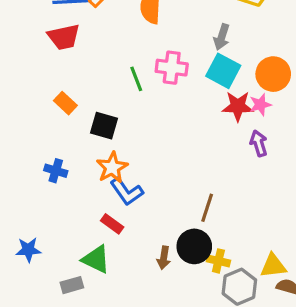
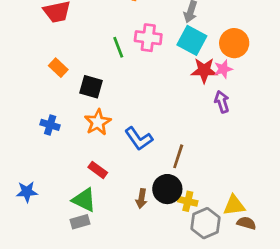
blue L-shape: (127, 192) -> (139, 139), moved
gray rectangle: (72, 285) -> (80, 222), moved

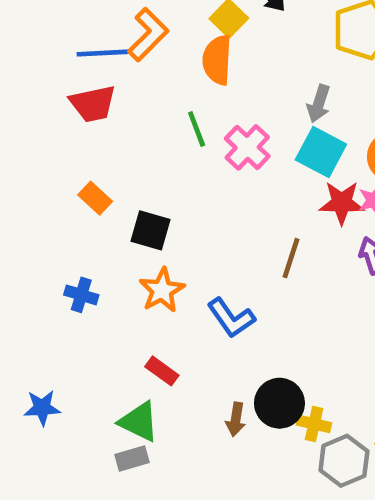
pink cross: (148, 38) -> (247, 147), turned 36
green line: (118, 47) -> (197, 129), moved
brown line: (178, 156) -> (291, 258), moved

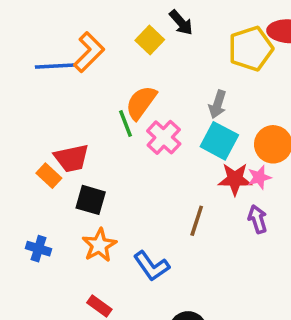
orange semicircle: (217, 60) -> (141, 103), moved, turned 33
red trapezoid: (93, 104) -> (72, 158), moved

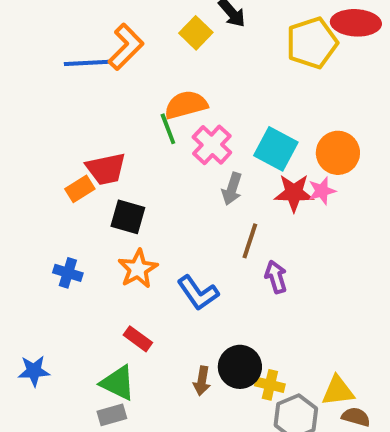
orange semicircle: (141, 103) -> (186, 105), turned 39
gray arrow: (218, 104) -> (232, 189), moved
orange rectangle: (49, 176) -> (80, 189), turned -75
purple arrow: (258, 219) -> (276, 277), moved

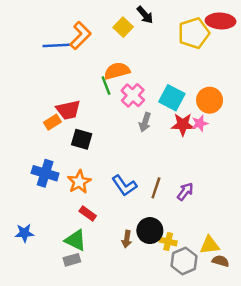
brown line: (250, 241) -> (156, 188), moved
orange star: (138, 269) -> (79, 182), moved
blue cross: (68, 273) -> (45, 173), size x1.5
purple arrow: (276, 277) -> (185, 192), moved, turned 54

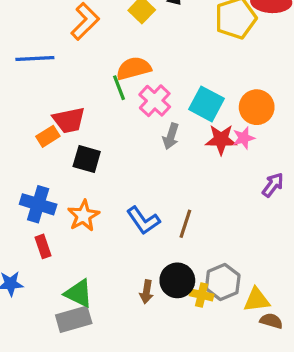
blue line: (57, 45) -> (35, 59), moved
purple arrow: (185, 192) -> (273, 185), moved
red rectangle: (88, 213) -> (43, 246), moved, turned 35
gray rectangle: (72, 260) -> (74, 319), size x1.5
gray hexagon: (184, 261) -> (223, 282), moved

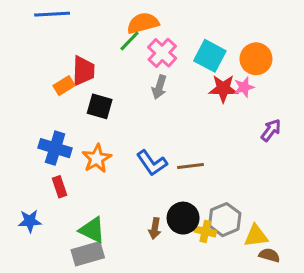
green line: (119, 88) -> (129, 41), turned 65
red trapezoid: (69, 120) -> (83, 71), turned -76
gray arrow: (171, 136) -> (159, 87), moved
brown line: (185, 224) -> (190, 166), turned 65

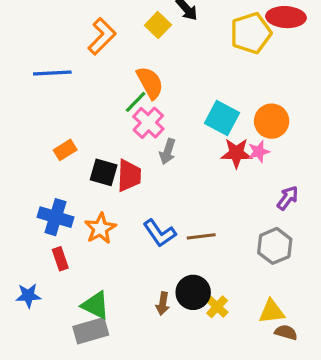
orange semicircle: (143, 23) -> (150, 83), turned 76
pink cross: (162, 53) -> (148, 123), moved
red trapezoid: (83, 71) -> (129, 176), moved
gray hexagon: (225, 220) -> (275, 246), moved
yellow cross: (205, 231) -> (217, 307), turned 30

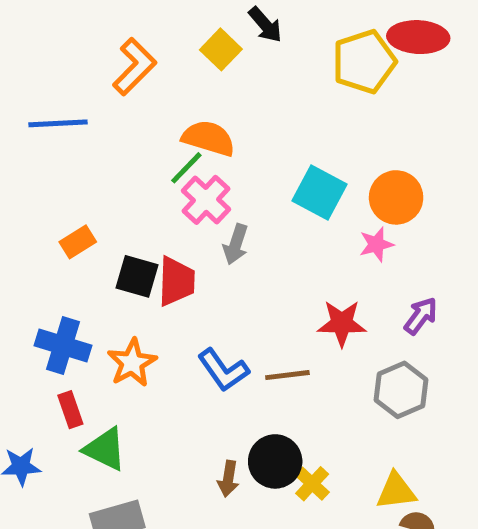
orange semicircle: (150, 83) -> (209, 138), turned -44
red star: (236, 153) -> (342, 323), moved
green triangle: (96, 305) -> (105, 449), moved

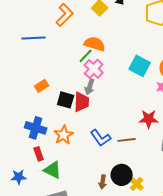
gray arrow: (236, 244) -> (90, 87), moved

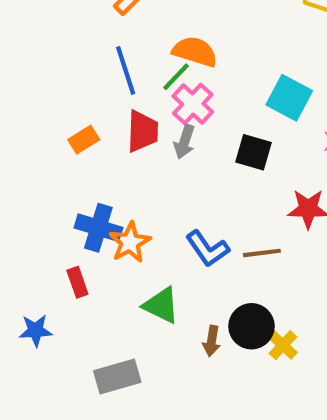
blue line: (34, 38) -> (126, 70), moved, turned 75
black square: (66, 100) -> (254, 152), moved
red trapezoid: (82, 102) -> (142, 131), moved
blue cross: (36, 128) -> (98, 228), moved
green triangle: (53, 170) -> (161, 305), moved

